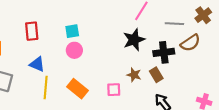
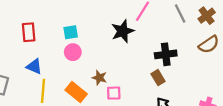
gray line: (174, 24) -> (180, 13), moved, turned 60
black star: (134, 40) -> (123, 31), moved
brown semicircle: (190, 43) -> (209, 44), moved
brown star: (134, 75) -> (99, 78), moved

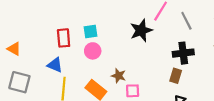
gray line: (180, 13) -> (186, 21), moved
red rectangle: (29, 32) -> (64, 38), moved
brown rectangle: (158, 78) -> (176, 76), turned 48

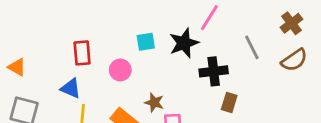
gray line: (186, 21) -> (252, 47), moved
cyan square: (91, 32) -> (146, 42), moved
black cross: (183, 53) -> (214, 71), moved

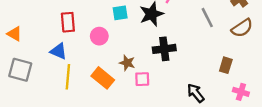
black cross: (214, 71) -> (164, 49), moved
brown rectangle: (229, 103) -> (226, 65), moved

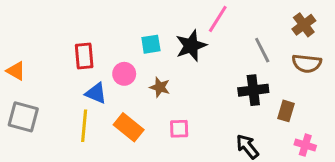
brown semicircle: (242, 28) -> (307, 63), turned 40
black cross: (164, 49) -> (253, 90), moved
blue triangle: (59, 51) -> (96, 93), moved
brown star: (127, 63) -> (160, 87), moved

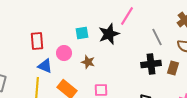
brown rectangle: (286, 111) -> (173, 68), moved

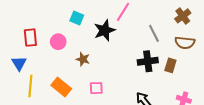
cyan square: (82, 33) -> (77, 18), moved, turned 32
pink circle: (64, 53) -> (58, 42), moved
blue triangle: (45, 66) -> (19, 63), moved, turned 35

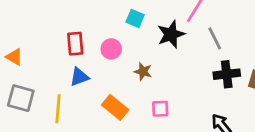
gray line: (154, 33) -> (215, 38), moved
blue triangle: (19, 63) -> (79, 77), moved, turned 42
yellow line: (30, 86) -> (58, 109), moved

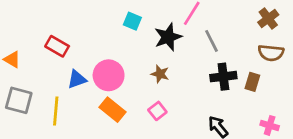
red rectangle: (75, 44) -> (57, 46), moved, turned -55
pink circle: (111, 49) -> (109, 75), moved, size x1.5
brown star: (143, 72) -> (160, 74), moved
pink square: (160, 109) -> (157, 111), turned -36

